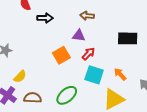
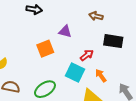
brown arrow: (87, 16) -> (96, 16), moved
red arrow: (88, 54) -> (87, 55), moved

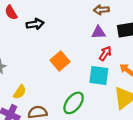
purple triangle: (65, 31) -> (98, 32), moved

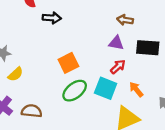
yellow semicircle: (20, 92) -> (16, 74), moved
green ellipse: (74, 103) -> (75, 91), moved

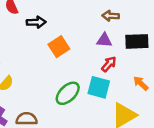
orange square: (68, 63) -> (59, 47), moved
orange arrow: (136, 89) -> (141, 83), moved

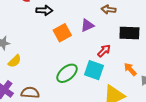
purple triangle: (104, 40) -> (87, 25), moved, turned -32

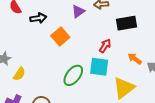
purple triangle: (87, 25) -> (78, 11), moved

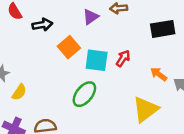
black rectangle: (127, 23) -> (163, 29), moved
cyan square: (99, 67) -> (97, 60), moved

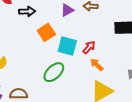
orange arrow: (159, 74) -> (97, 65), moved

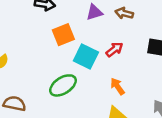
red arrow: (89, 47) -> (114, 49), moved

